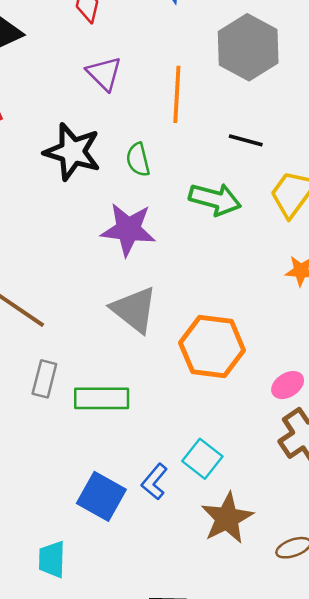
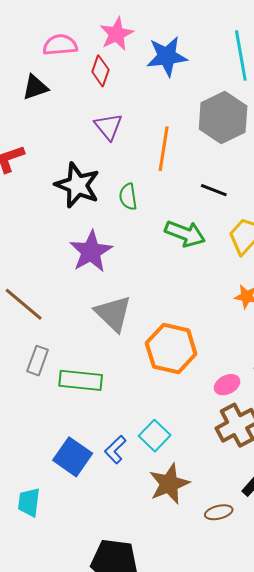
purple star: (128, 229) -> (91, 252), moved, turned 30

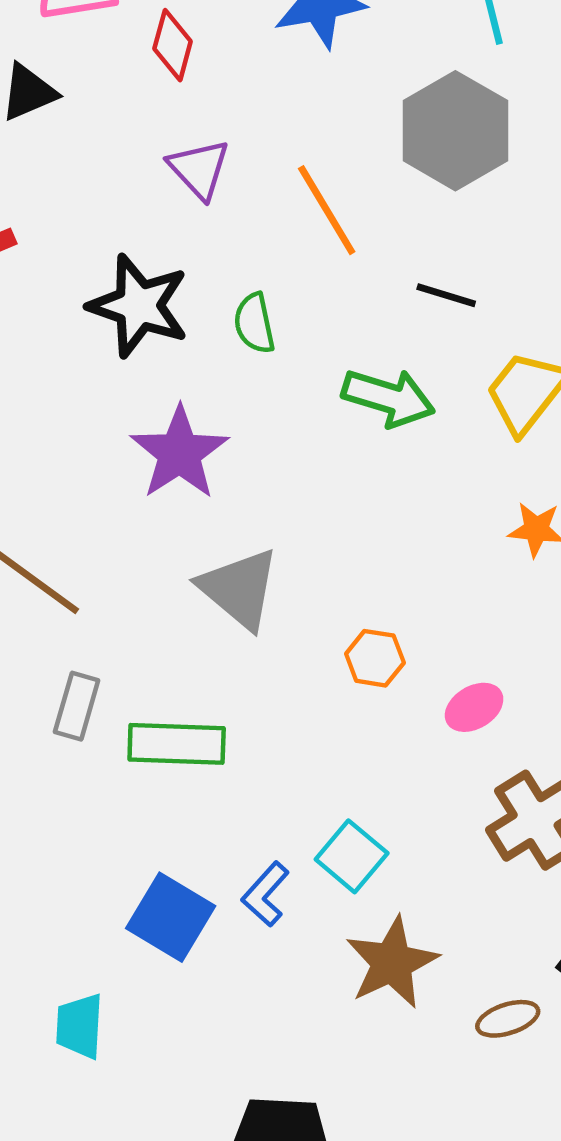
orange line: (164, 149) -> (327, 210), turned -36
orange hexagon: (171, 349) -> (375, 658), size x0.5
pink ellipse: (227, 385) -> (474, 707), moved

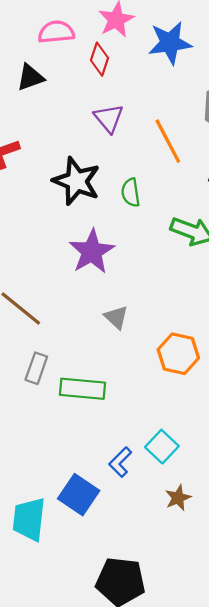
gray triangle: (239, 589) -> (116, 317), size x0.6
orange hexagon: (375, 658) -> (178, 354), size x1.5
blue square: (171, 917) -> (79, 495), moved
brown star: (392, 963) -> (178, 498), size x0.6
cyan trapezoid: (80, 1026) -> (29, 519), size x1.4

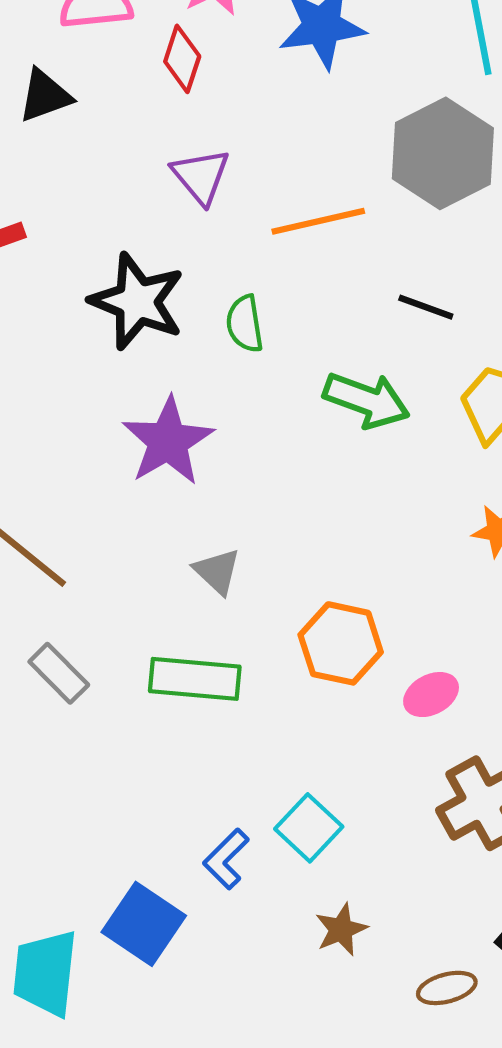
orange line: (168, 141) -> (318, 221), turned -75
gray rectangle: (36, 368) -> (59, 673), turned -64
green rectangle: (82, 389) -> (195, 679), moved

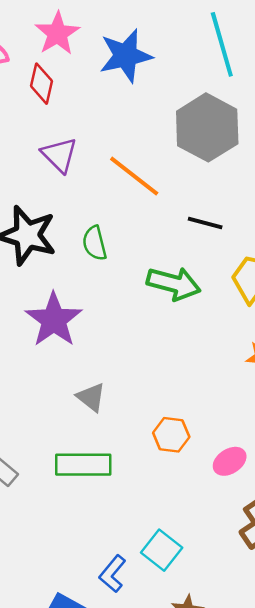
orange line: (318, 221) -> (134, 176), turned 56
orange hexagon: (341, 643) -> (171, 435), size x0.7

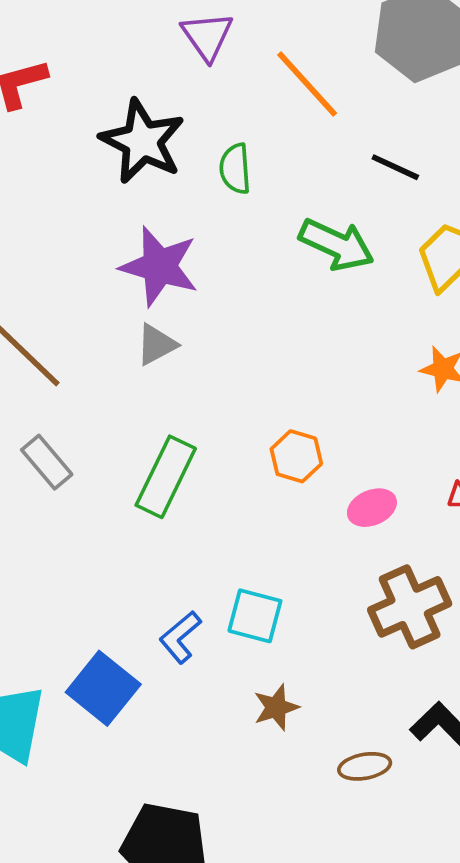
purple star: (54, 320) -> (159, 266), turned -30
gray triangle: (91, 397) -> (156, 344), moved, turned 44
green rectangle: (83, 465) -> (166, 477), turned -74
cyan square: (162, 550) -> (255, 616), turned -33

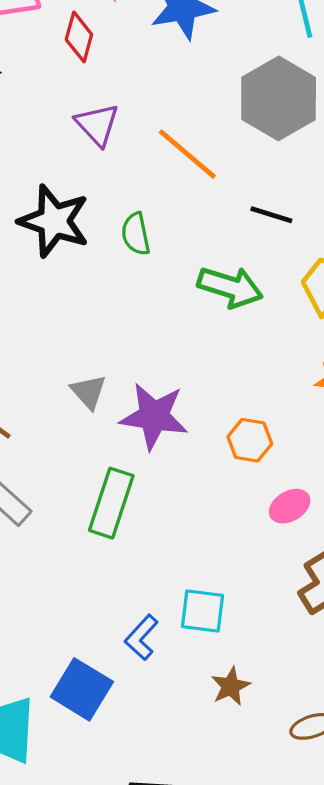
purple star: (159, 266) -> (154, 416), moved
gray triangle: (156, 344) -> (89, 392), turned -36
orange hexagon: (296, 456) -> (250, 440), moved

